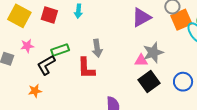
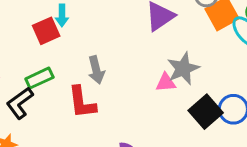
red square: (49, 15) -> (46, 31), moved, turned -36
black square: (149, 81) -> (206, 112), moved

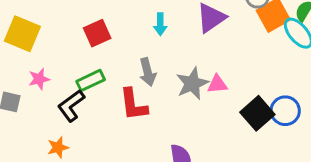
cyan arrow: (62, 15) -> (160, 24), moved
gray star: (183, 69) -> (192, 83), moved

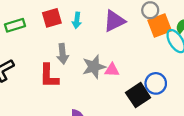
red square: (97, 33) -> (52, 18), moved
green rectangle: (91, 80) -> (15, 25), moved
blue circle: (285, 111) -> (156, 83), moved

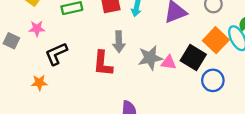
orange square: (160, 26) -> (216, 40), moved, turned -30
black square: (138, 95) -> (193, 57), moved, turned -30

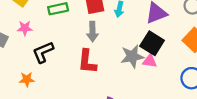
gray arrow: (119, 42) -> (92, 32), moved
black square: (193, 57) -> (152, 43), moved

